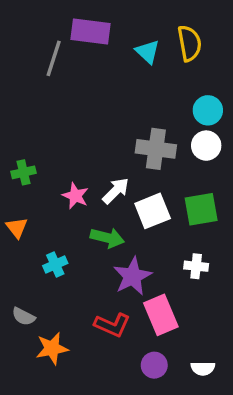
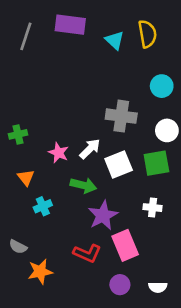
gray line: (54, 58) -> (26, 36), moved
white circle: (206, 146) -> (167, 130), moved
orange triangle: (17, 228) -> (26, 178), moved

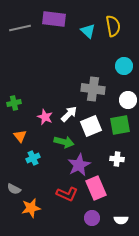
gray line: (26, 36) -> (20, 28), turned 60

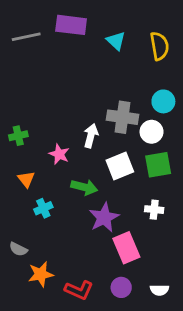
yellow semicircle: (113, 26) -> (159, 46), moved
cyan circle: (124, 66) -> (163, 101), moved
white circle: (128, 100) -> (152, 132), moved
white arrow: (69, 114) -> (91, 136), moved, turned -30
red L-shape: (67, 194) -> (79, 290), moved

